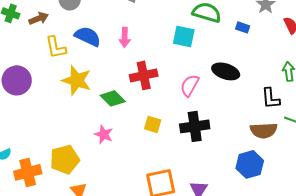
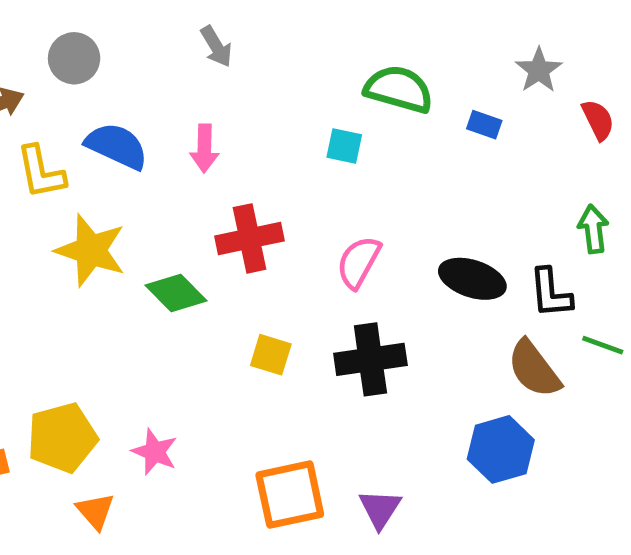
cyan square: (184, 36) -> (344, 146), size x0.7
black ellipse: (226, 71) -> (472, 279), moved
brown semicircle: (264, 130) -> (534, 369), turned 56
pink star: (104, 134) -> (155, 452), moved

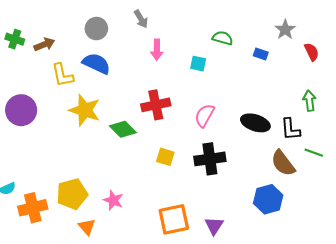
gray circle: (74, 58) -> (96, 29), moved
green semicircle: (399, 89) -> (223, 38), size x0.7
pink arrow: (204, 148) -> (157, 50), moved

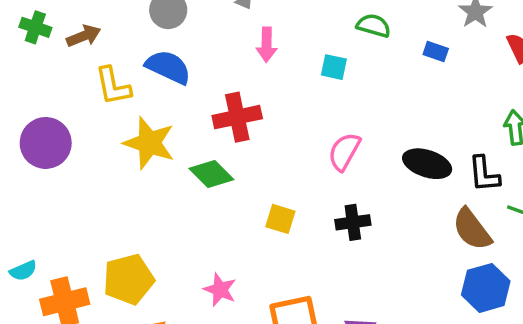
red cross: (156, 105) -> (237, 117), moved
black cross: (210, 159) -> (353, 222), size x0.7
blue hexagon: (268, 199) -> (486, 288), moved
pink star: (113, 200) -> (220, 290), moved

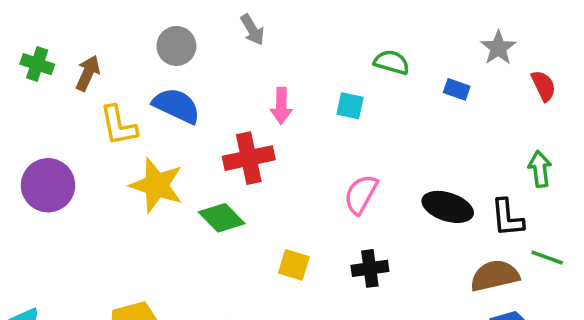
brown arrow: (84, 36) -> (88, 73), turned -44
pink arrow: (267, 45) -> (281, 106), moved
brown semicircle: (472, 229) -> (495, 276), turned 114

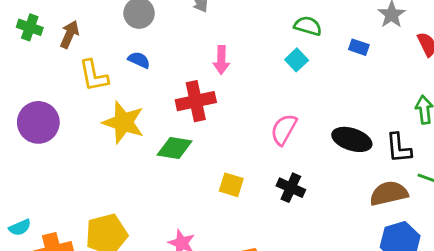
blue semicircle: (176, 106) -> (139, 60), size x0.6
cyan square: (350, 106) -> (297, 60), moved, turned 35
green diamond: (222, 218) -> (175, 148), turned -36
black cross: (370, 268) -> (291, 188), turned 32

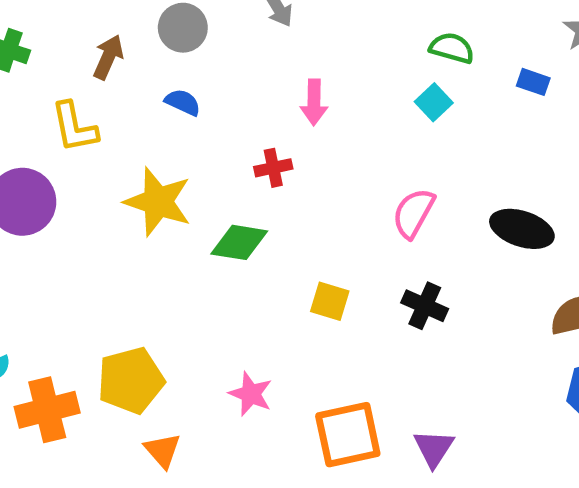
brown arrow: (70, 34) -> (108, 57), moved
yellow L-shape: (94, 76) -> (74, 127), moved
red cross: (196, 101) -> (273, 168), size x0.6

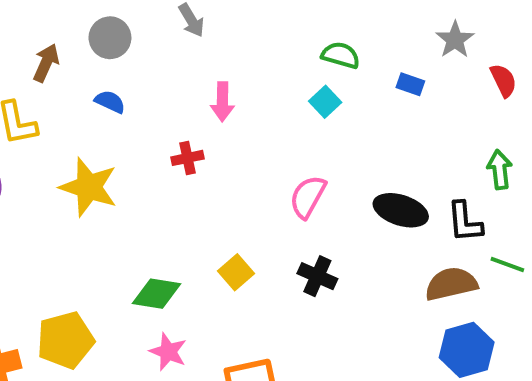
green diamond: (239, 242) -> (157, 294), moved
yellow square: (330, 301) -> (236, 272), turned 32

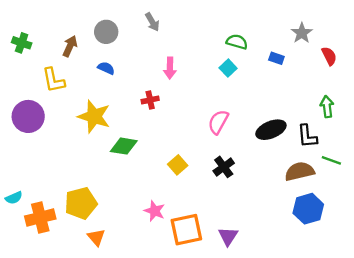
black ellipse: (401, 210) -> (271, 130), turned -40
black cross: (317, 276) -> (224, 167), turned 30
green diamond: (157, 294) -> (124, 146), moved
pink star: (168, 352) -> (155, 211), moved

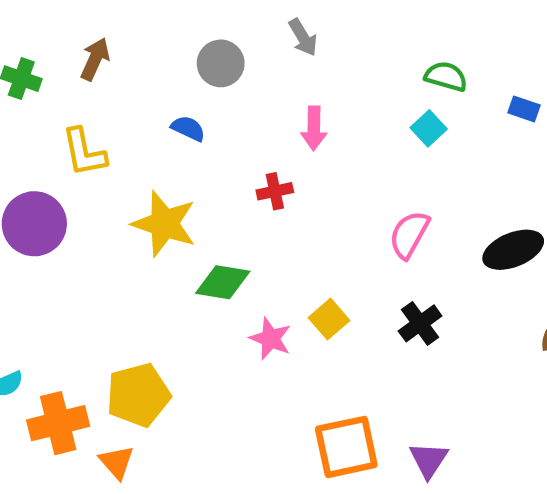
gray arrow: (152, 22) -> (303, 37), moved
gray circle: (106, 32) -> (221, 63), moved
brown arrow: (70, 46) -> (95, 59), moved
pink star: (155, 211) -> (270, 339), moved
orange triangle: (96, 237) -> (117, 462), moved

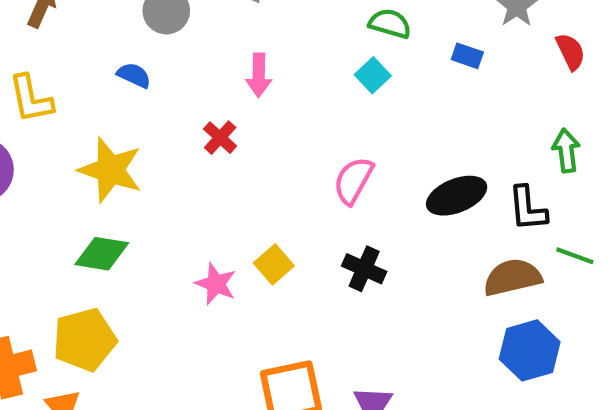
red cross: (275, 191) -> (220, 138), turned -36
green diamond: (223, 282) -> (102, 254), moved
black cross: (420, 323) -> (364, 269), turned -30

